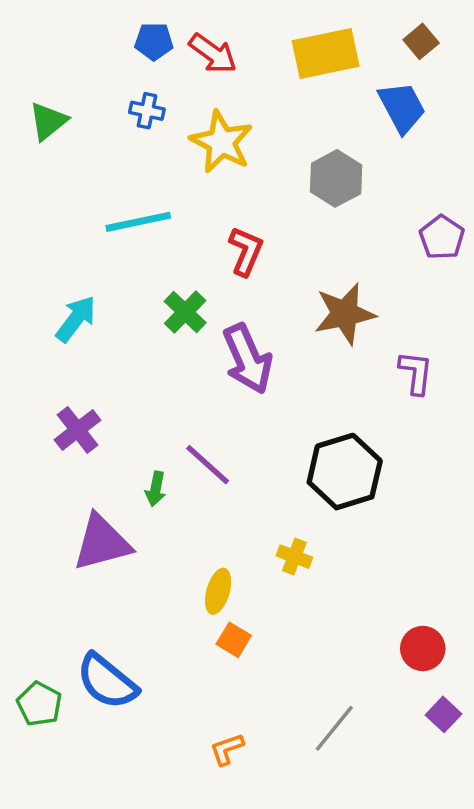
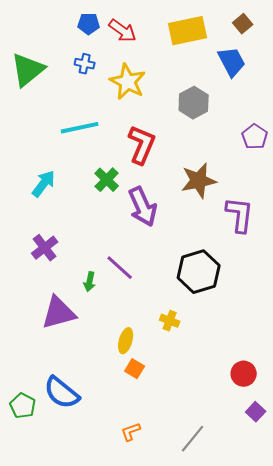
green triangle: (48, 121) -> (28, 70), size x1.5
red L-shape: (246, 251) -> (142, 145), size x1.4
purple L-shape: (416, 373) -> (240, 215), size x1.4
gray line: (334, 728) -> (193, 439), moved

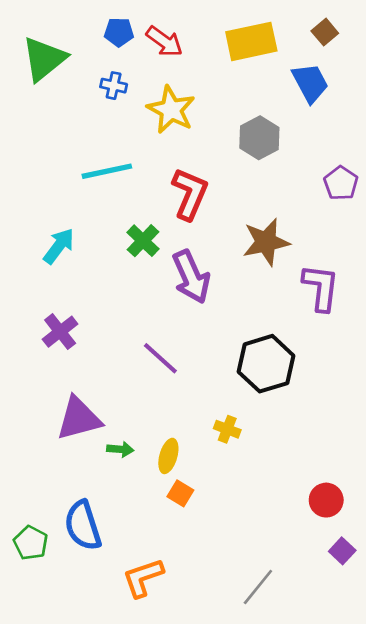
green triangle: (28, 70) -> (44, 59), moved
green arrow: (90, 282) -> (120, 449), moved, turned -96
blue semicircle: (62, 393) -> (83, 525), turned 33
orange L-shape: (131, 432) -> (143, 578), moved, size x1.6

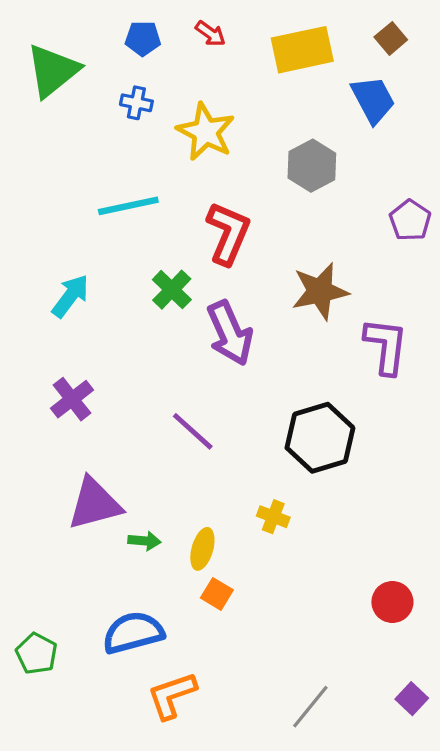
red arrow: (164, 41) -> (210, 34), moved, size x0.7
blue semicircle: (83, 525) -> (133, 633), moved, turned 93
purple square: (342, 551) -> (412, 699), moved

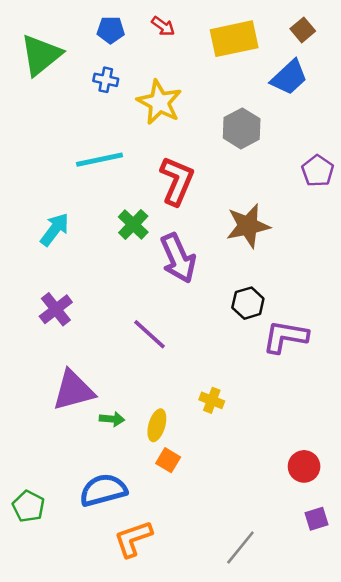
blue trapezoid: (373, 100) -> (289, 77), turned 75
purple L-shape: (386, 346) -> (285, 337), moved, turned -87
black hexagon: (320, 438) -> (248, 303), moved, size x0.6
purple square: (412, 699) -> (317, 519), moved, turned 30

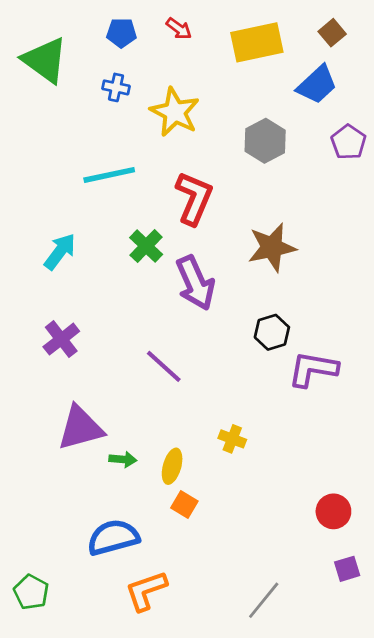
green triangle: (41, 55) -> (45, 60), turned -45
purple pentagon: (318, 171) -> (348, 142), moved
green pentagon: (28, 506) -> (31, 592), moved

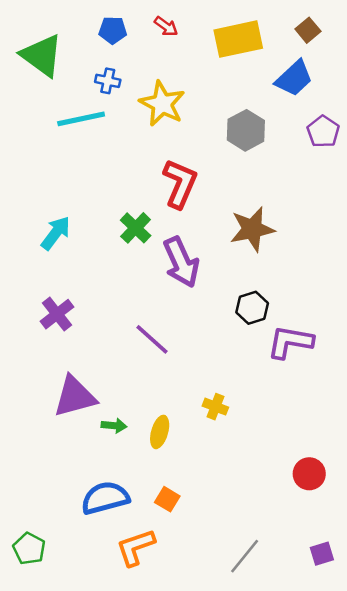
cyan line: (109, 175) -> (81, 119), moved
orange square: (184, 505) -> (167, 499), moved
purple square: (347, 569) -> (322, 554), moved

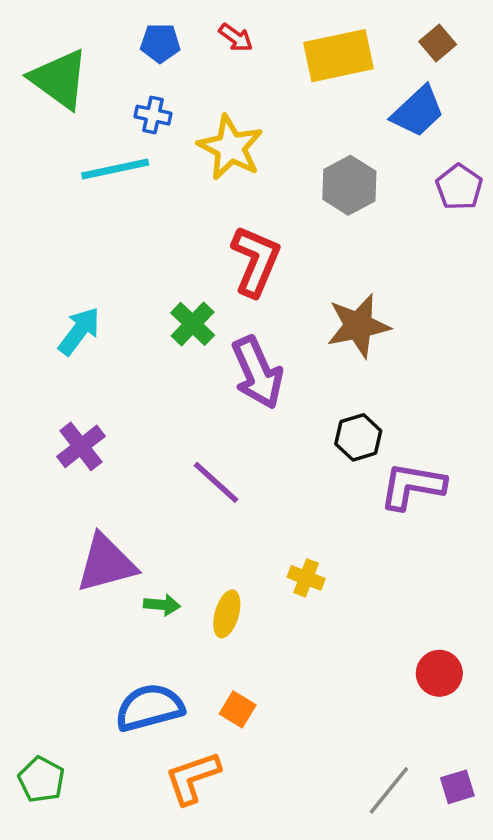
gray line: (245, 556) -> (389, 790), moved

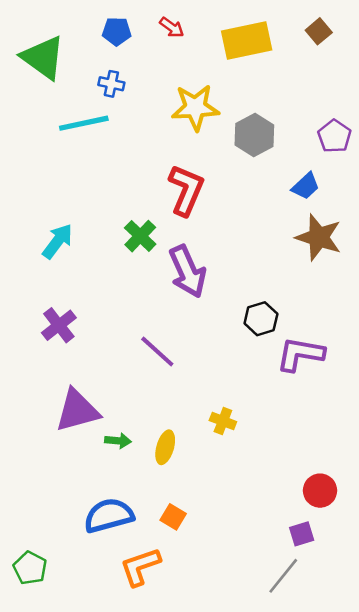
blue trapezoid: (418, 111) -> (306, 186), moved, size x0.7
yellow star: (230, 147) -> (195, 107), moved, turned -30
brown star: (358, 326) -> (319, 237), moved, turned 30
purple square: (457, 787) -> (302, 534), moved

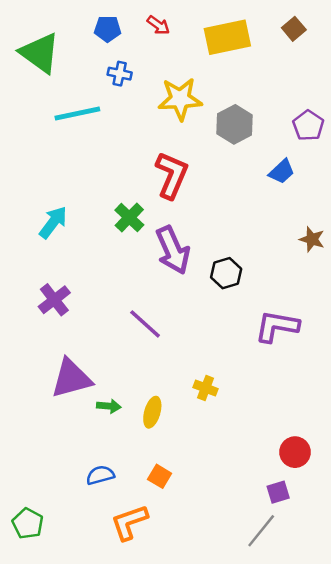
blue cross: (111, 84) -> (120, 74), moved
brown star: (319, 237) -> (312, 239), moved, size x0.6
black hexagon: (261, 319) -> (226, 273), moved
blue semicircle: (109, 515) -> (100, 475), size x0.6

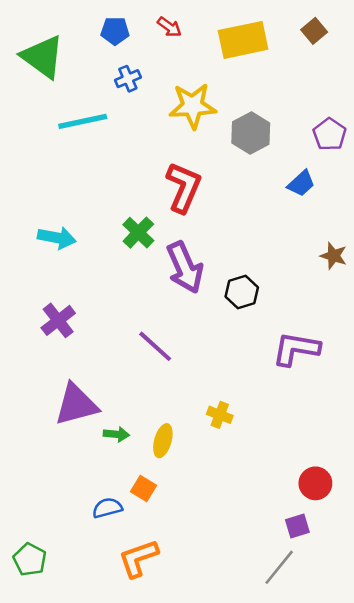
blue cross: (120, 74) -> (128, 79), turned -35
cyan arrow: (53, 222) -> (57, 238), turned 64
orange square: (160, 476) -> (143, 489), moved

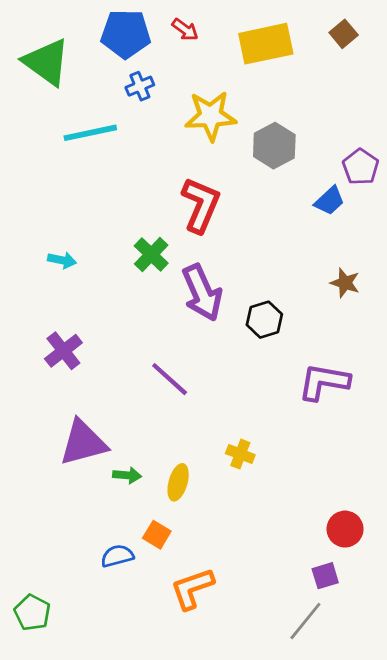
blue pentagon: (115, 31) -> (126, 34), size x1.6
purple pentagon: (330, 134) -> (361, 167), moved
cyan arrow: (57, 238) -> (62, 260), size x0.7
brown star: (334, 256) -> (345, 283), moved
orange L-shape: (138, 558) -> (192, 588), moved

